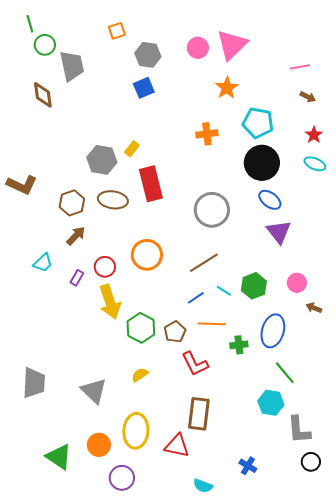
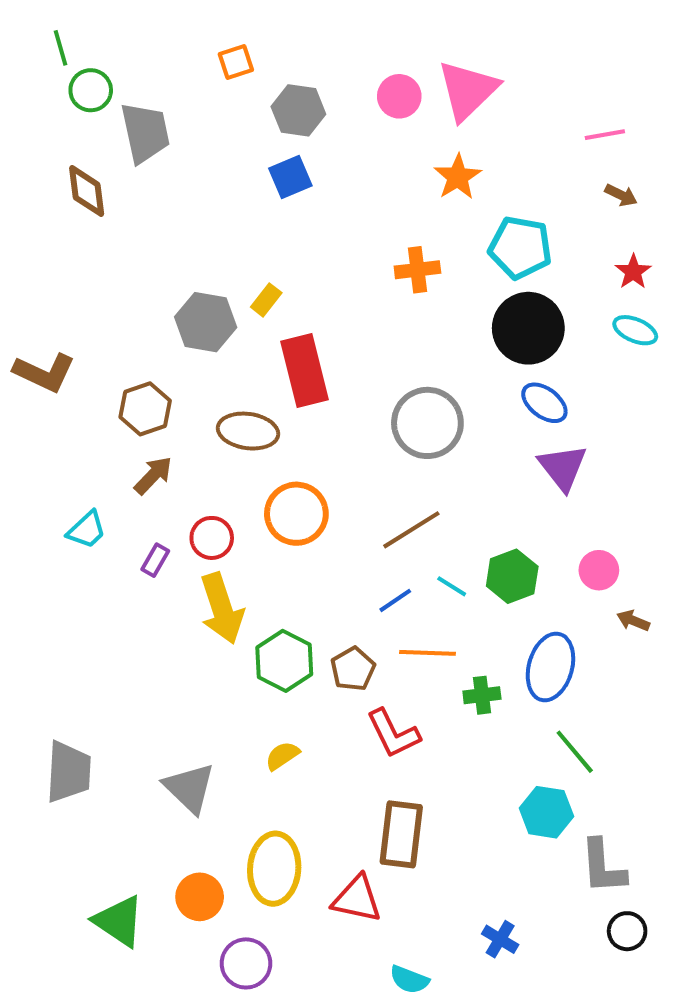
brown ellipse: (113, 200) -> (248, 431), moved

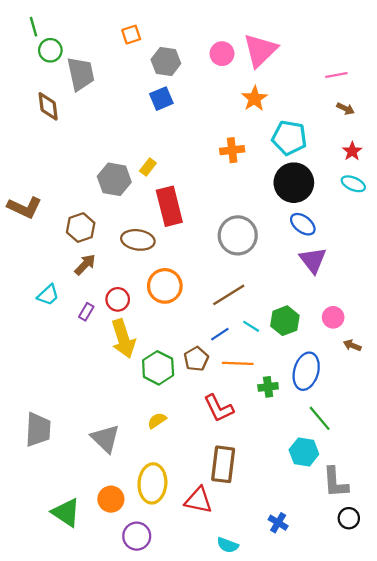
brown pentagon: (353, 669) -> (196, 359), moved

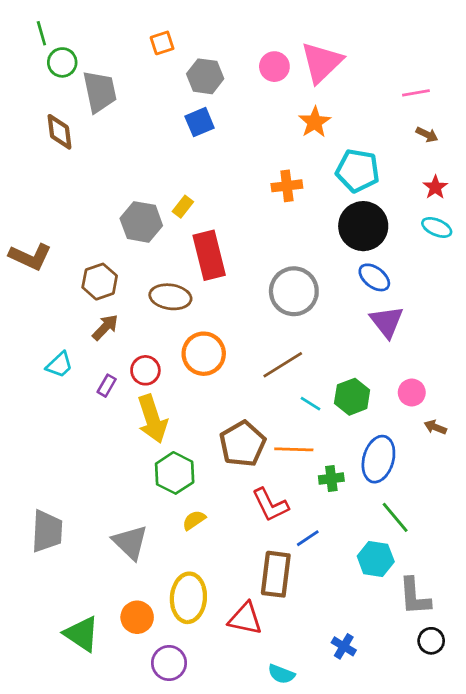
blue line: (220, 334) -> (308, 538), moved
brown pentagon: (196, 359) -> (243, 444), size x1.5
green hexagon: (158, 368) -> (175, 473), moved

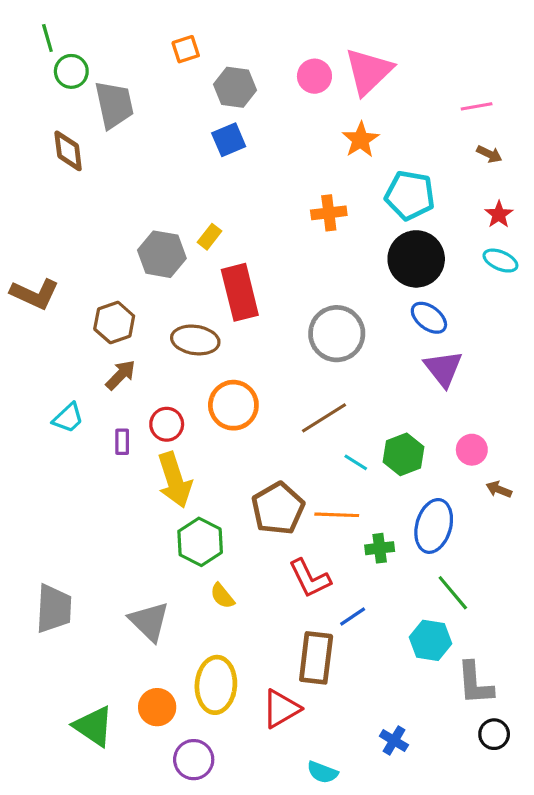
purple rectangle: (107, 386) -> (122, 442), turned -30
yellow semicircle: (194, 520) -> (222, 596), turned -95
red triangle: (245, 619) -> (281, 709), turned -42

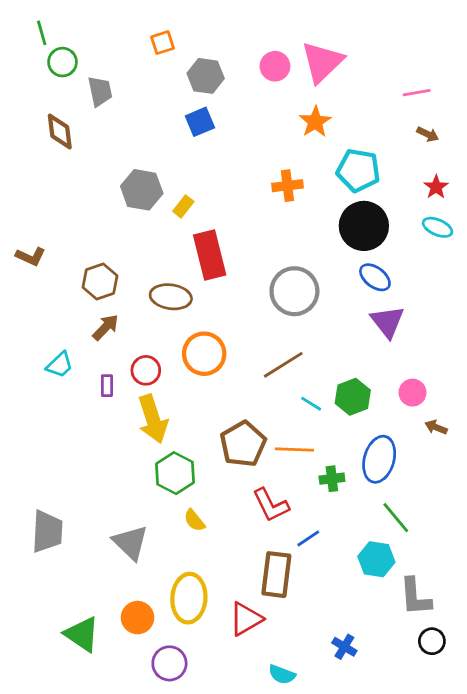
gray trapezoid: (114, 105) -> (100, 91), size x0.7
gray hexagon: (162, 254) -> (142, 190), moved
brown L-shape: (35, 294) -> (31, 256), size x0.7

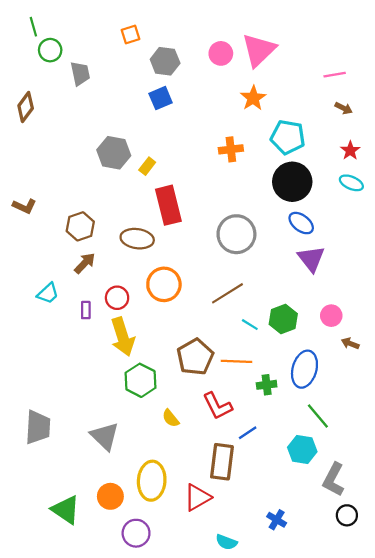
brown diamond: (60, 131) -> (26, 107), moved, turned 44
yellow semicircle: (194, 520) -> (171, 418), moved
gray L-shape: (415, 597) -> (333, 480), turned 32

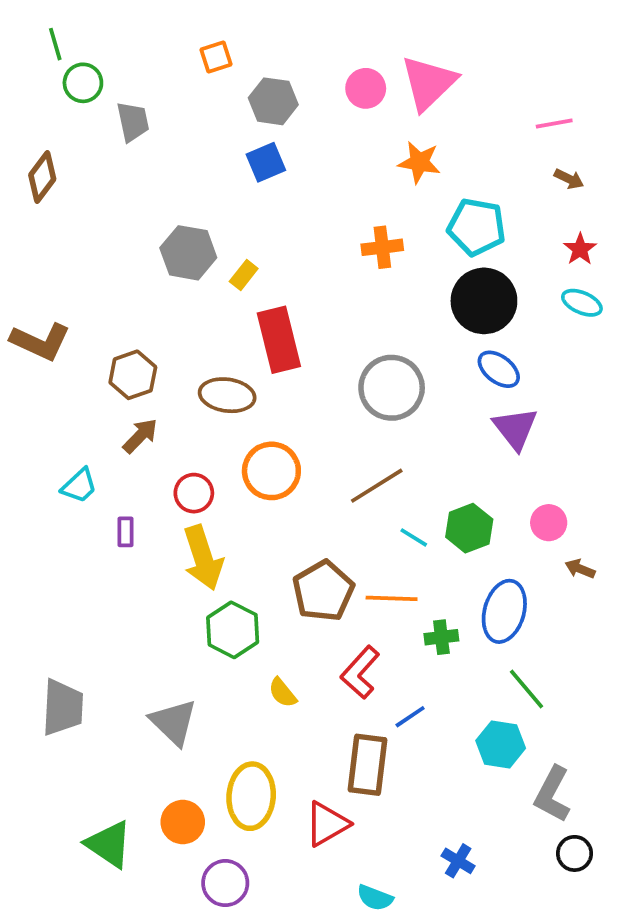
orange star: (253, 98) -> (419, 162), turned -30
brown L-shape: (24, 206) -> (40, 342), size x1.5
purple rectangle: (86, 310) -> (125, 532), moved
red L-shape: (217, 406) -> (360, 672), turned 68

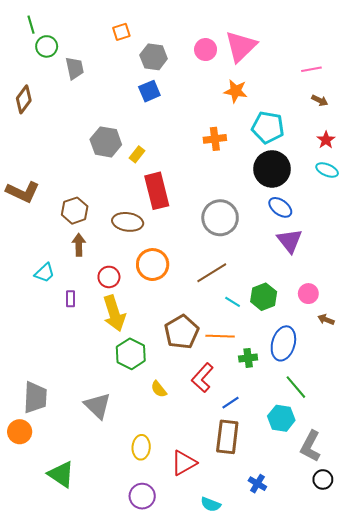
brown arrow: (140, 436) -> (79, 245), turned -45
brown rectangle: (368, 765) -> (227, 437), moved
yellow ellipse: (251, 796) -> (141, 447), size x0.7
orange circle: (183, 822) -> (20, 432), moved
purple circle: (225, 883) -> (142, 496), moved

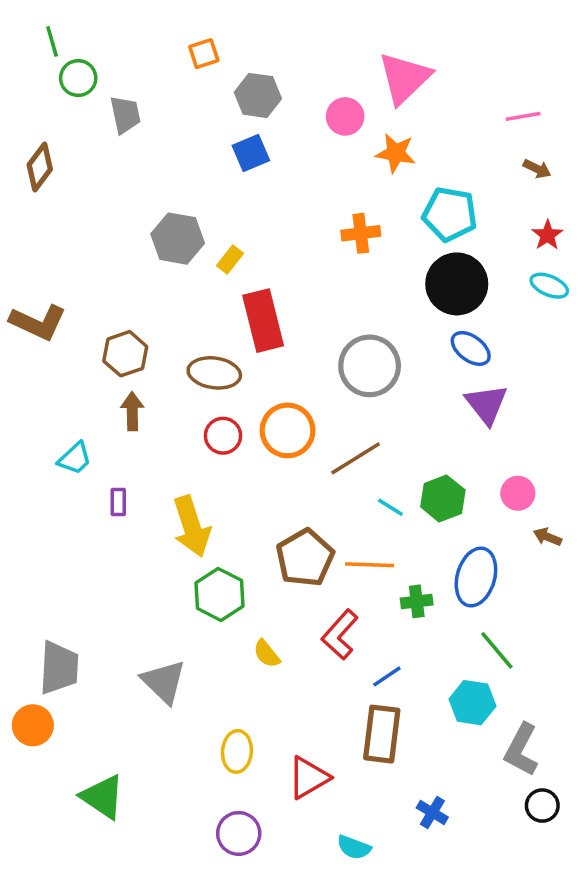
pink circle: (206, 50) -> (345, 116), moved
orange circle: (153, 265) -> (288, 430), moved
red circle: (109, 277) -> (223, 436), moved

